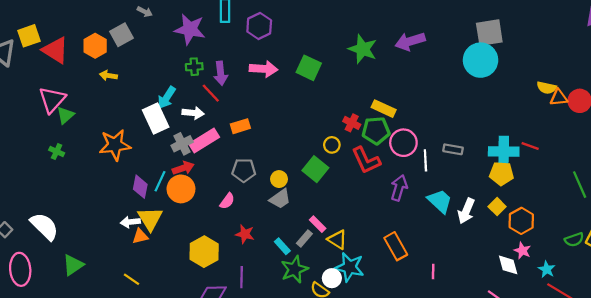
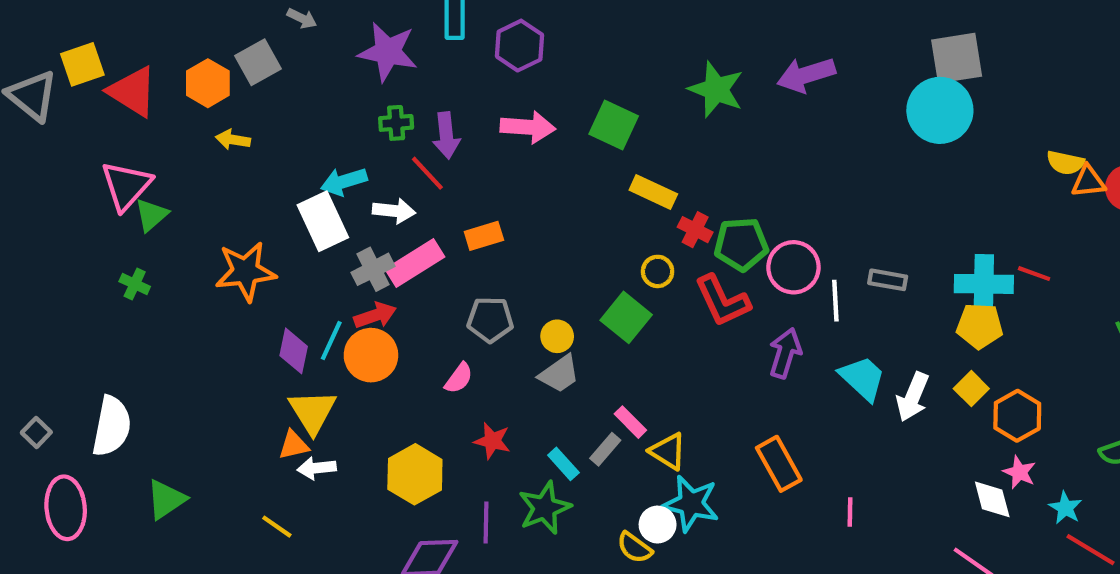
cyan arrow: (167, 98) -> (344, 181), turned 40
yellow rectangle: (384, 109) -> (653, 192), moved
white arrow: (130, 222) -> (317, 468), moved
white semicircle: (44, 226) -> (112, 426), turned 56
green star: (294, 269) -> (545, 508), moved

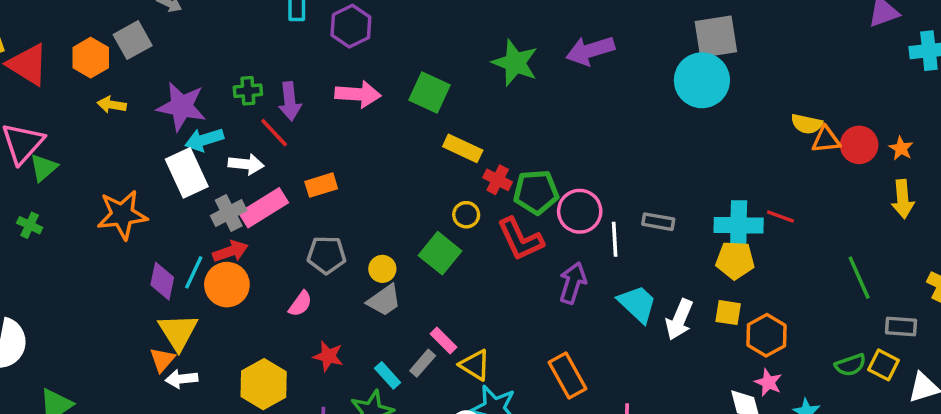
purple star: (388, 52) -> (182, 106), moved
yellow square: (971, 389) -> (728, 313), turned -36
orange triangle: (294, 445) -> (162, 360), turned -36

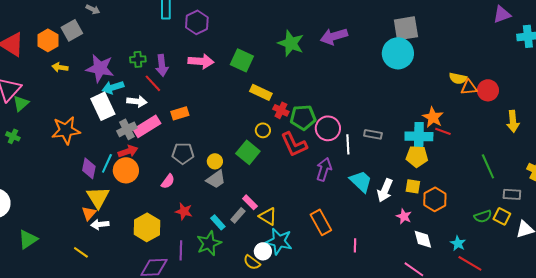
orange star: (901, 148) -> (433, 117), moved, size x1.5
pink star: (768, 382) -> (404, 216), moved

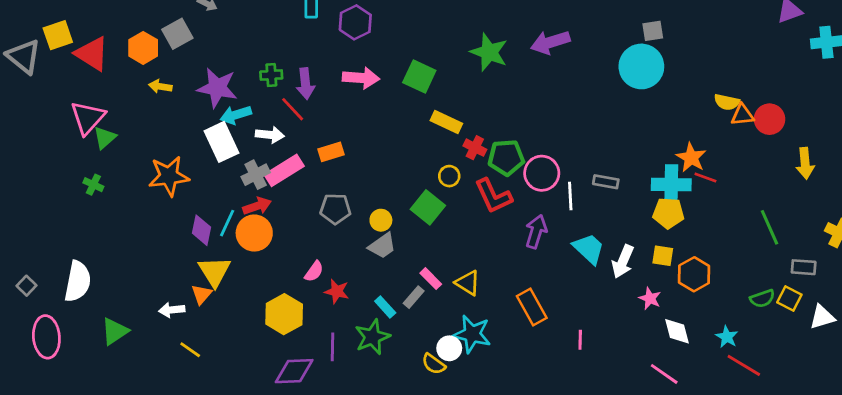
gray square: (406, 28) -> (653, 31), size x0.6
pink semicircle: (168, 181) -> (314, 271), moved
yellow triangle: (268, 216) -> (468, 283), moved
white arrow: (100, 224) -> (172, 310), moved

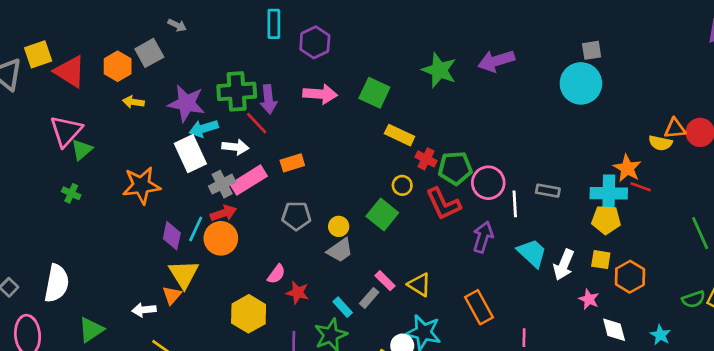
green cross: (271, 75) -> (237, 91), size x1.8
yellow semicircle: (727, 102) -> (660, 143), moved

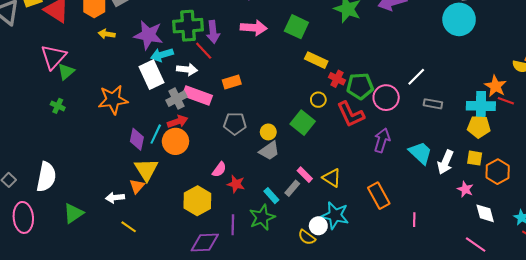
pink rectangle: (249, 180) -> (197, 95), turned 52
white line: (515, 204) -> (416, 77), moved, turned 48

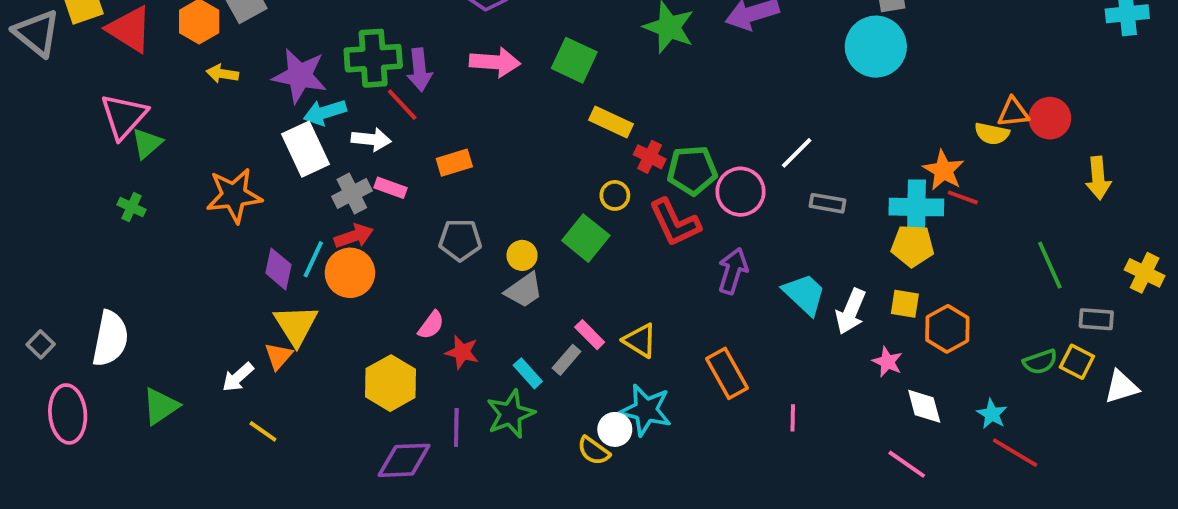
pink rectangle: (197, 95) -> (391, 188), size x0.6
white arrow: (115, 198) -> (238, 377), turned -36

